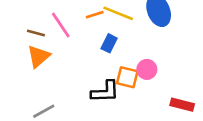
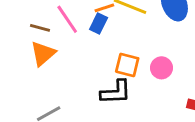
blue rectangle: (109, 43) -> (99, 24), moved
orange square: (127, 77) -> (127, 65), moved

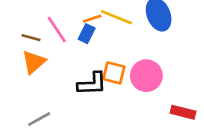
pink circle: (161, 68) -> (146, 76), size x1.5
black L-shape: (116, 92) -> (92, 84), moved

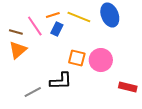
orange line: (92, 19) -> (53, 15), moved
black L-shape: (92, 84) -> (61, 81), moved
gray line: (39, 119) -> (33, 92), moved

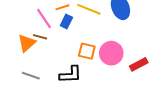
brown line: (16, 32) -> (40, 37), moved
red rectangle: (128, 87) -> (139, 64), moved, turned -42
gray line: (33, 92) -> (31, 76), moved, turned 48

